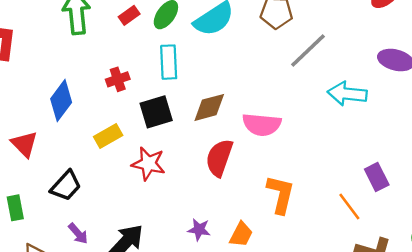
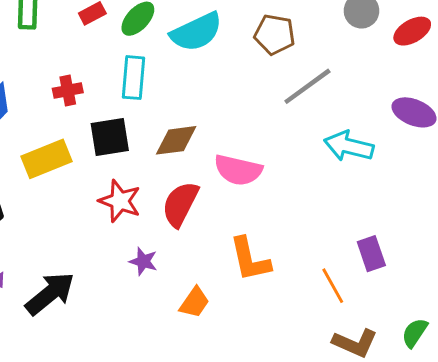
yellow rectangle: (108, 136) -> (47, 159), size x1.4
red star: (148, 164) -> (120, 201), moved
orange L-shape: (281, 194) -> (250, 259), turned 147
purple star: (199, 230) -> (143, 261), moved

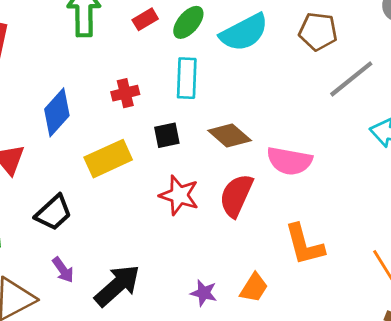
black square: (110, 137) -> (167, 135), size x0.7
brown diamond: (176, 140) -> (230, 136), turned 51
purple star: (143, 261) -> (204, 293), moved

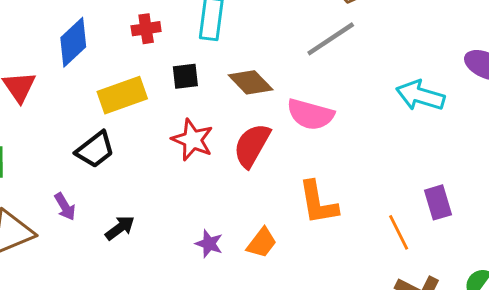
gray line: (351, 79) -> (331, 39), moved
black trapezoid: (54, 213) -> (95, 150), moved
black arrow: (117, 286) -> (120, 228), size x0.6

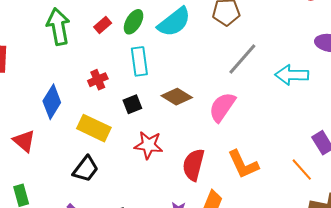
gray line: (331, 39) -> (242, 59), moved
yellow rectangle: (122, 95) -> (94, 128), turned 60
pink semicircle: (310, 114) -> (222, 107), turned 124
red semicircle: (252, 145) -> (193, 165), moved

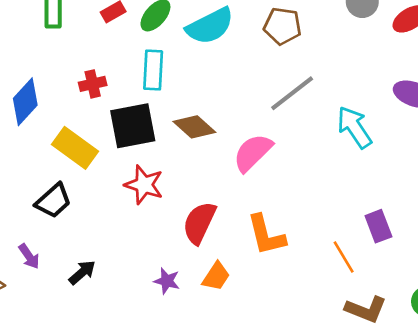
cyan arrow: (292, 75) -> (354, 127), turned 44
black square: (132, 104) -> (133, 126), size x1.8

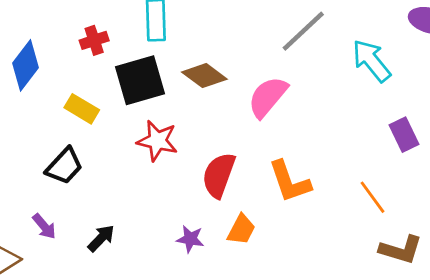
yellow rectangle: (75, 148) -> (82, 109), size x0.7
purple rectangle: (378, 226) -> (404, 135), moved

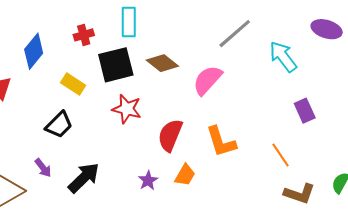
black arrow: (101, 238) -> (84, 178), size x1.6
purple star: (190, 239) -> (148, 181), turned 30

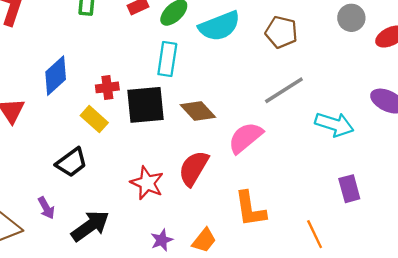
red cross: (84, 35) -> (107, 87), moved
cyan arrow: (283, 57) -> (334, 124), turned 136
red star: (127, 109) -> (147, 183), moved
red semicircle: (170, 135) -> (194, 168), moved

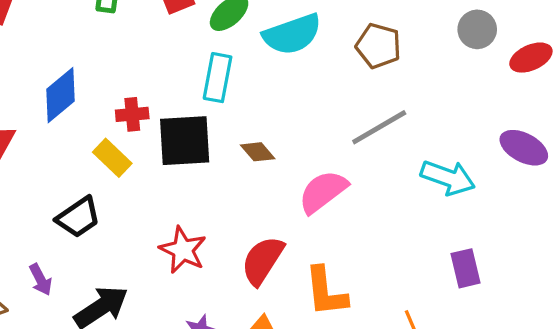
brown diamond: (198, 111) -> (258, 152), size x0.7
red semicircle: (194, 168) -> (263, 260), moved

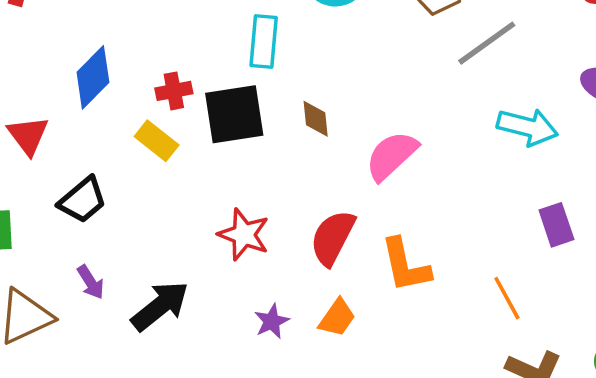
gray line: (379, 127) -> (487, 43), moved
brown diamond: (258, 152) -> (316, 119), turned 40
black trapezoid: (78, 217) -> (82, 200), moved

